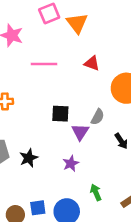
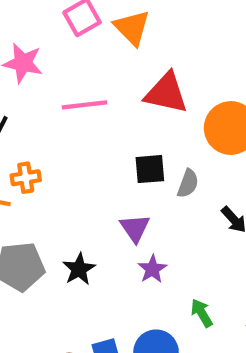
red triangle: (92, 63) -> (166, 93), size x1.6
black square: (60, 114) -> (150, 169), moved
purple triangle: (80, 132) -> (135, 228), moved

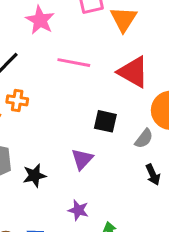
gray semicircle: (188, 183) -> (144, 139), moved
purple star: (152, 269) -> (78, 210), moved, turned 30

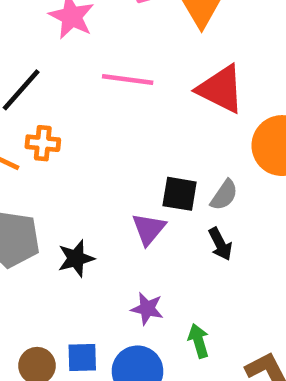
black square: (105, 121) -> (180, 194), moved
gray semicircle: (144, 139) -> (224, 195), moved
black arrow: (153, 175) -> (220, 244), moved

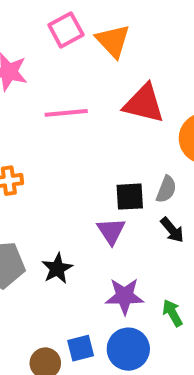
purple star: (147, 309) -> (125, 296), size x1.4

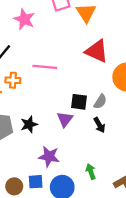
pink line: (66, 113) -> (45, 67), moved
black star: (57, 268) -> (29, 124), moved
purple star: (125, 296) -> (49, 156), moved

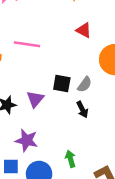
red triangle: (97, 51) -> (84, 30), size x0.6
purple triangle: (65, 119) -> (35, 99), moved

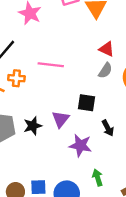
gray semicircle: (85, 84) -> (105, 71), moved
purple star: (27, 140) -> (80, 145), moved

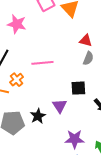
orange cross: (16, 78) -> (17, 80), turned -32
purple star: (80, 145) -> (74, 139), moved

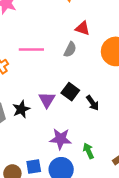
gray semicircle: (88, 58) -> (70, 50), moved
black square: (78, 88) -> (70, 92), moved, turned 35

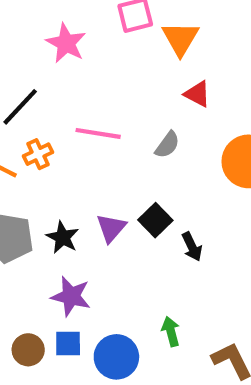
red triangle: (83, 28) -> (197, 94), moved
black star: (21, 109) -> (63, 237), turned -30
purple star: (60, 139) -> (71, 296), moved

